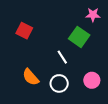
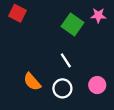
red square: (24, 31) -> (18, 13), moved
green square: (79, 37) -> (73, 24), moved

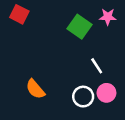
white line: (66, 60) -> (97, 66), moved
white circle: (62, 88) -> (83, 97), moved

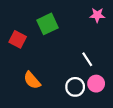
red square: (19, 14) -> (18, 39), moved
green square: (79, 27) -> (47, 24), moved, turned 30

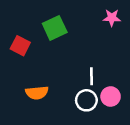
white line: (87, 59) -> (91, 76), moved, turned 32
orange semicircle: (32, 80) -> (37, 93), turned -54

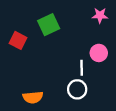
orange semicircle: (37, 93) -> (33, 97), moved
pink circle: (111, 97) -> (99, 53), moved

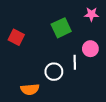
green square: (49, 25) -> (61, 28), moved
white circle: (77, 89) -> (54, 72), moved

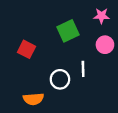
red square: (16, 37) -> (27, 49), moved
pink circle: (90, 49) -> (105, 45), moved

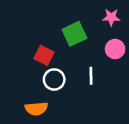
red square: (27, 49) -> (44, 55), moved
white circle: (60, 79) -> (54, 79), moved

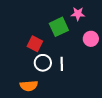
pink star: (111, 17) -> (78, 14), moved
white line: (91, 76) -> (62, 64), moved

